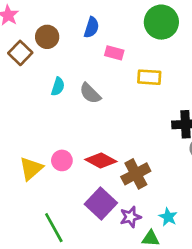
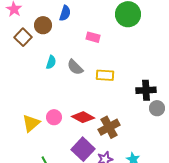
blue semicircle: (91, 27) -> (65, 13), moved
yellow rectangle: (149, 77) -> (105, 75), moved

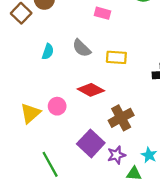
cyan semicircle: (51, 62) -> (48, 52), moved
red diamond: (83, 117) -> (91, 90), moved

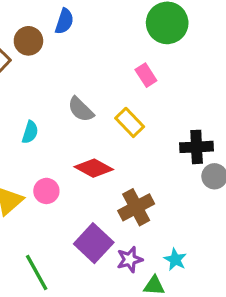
pink rectangle: (102, 13) -> (146, 75), moved, turned 42
cyan semicircle: (48, 52) -> (30, 132), moved
yellow rectangle: (116, 57) -> (130, 122), turned 42

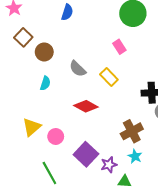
brown circle: (28, 41) -> (44, 52), moved
pink circle: (46, 191) -> (56, 136), moved
brown cross: (136, 207) -> (132, 131), moved
cyan star: (175, 260) -> (135, 156), moved

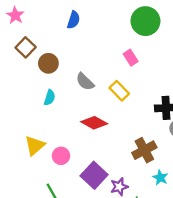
cyan star: (135, 156) -> (160, 178), moved

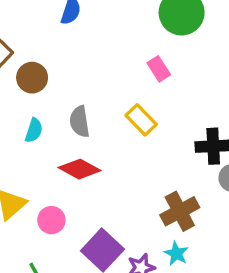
gray semicircle: (85, 82) -> (80, 122), moved, turned 36
red diamond: (94, 123) -> (80, 169), moved
cyan star: (160, 178) -> (176, 254), moved

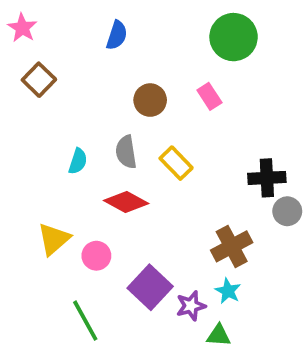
brown circle: (32, 78) -> (150, 100), moved
yellow rectangle: (141, 120) -> (176, 163), moved

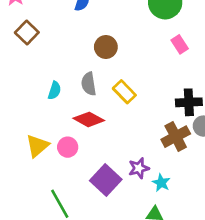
pink rectangle: (209, 96) -> (180, 44), moved
brown cross: (232, 246) -> (176, 137), moved
pink circle: (96, 256) -> (68, 147), moved
purple star: (191, 306) -> (139, 168), moved

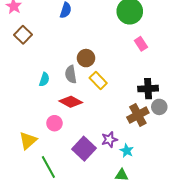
brown circle: (106, 47) -> (86, 58), moved
yellow triangle: (37, 146) -> (28, 140), moved

